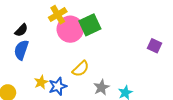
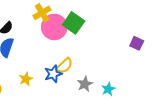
green square: (90, 25) -> (74, 23), turned -30
blue star: (58, 86) -> (53, 74), moved

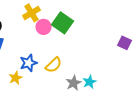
pink circle: (54, 27) -> (44, 27), size x0.6
blue star: (53, 74) -> (28, 63), moved
cyan star: (108, 89) -> (90, 82), moved

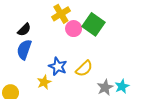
blue star: (28, 63) -> (58, 66), turned -30

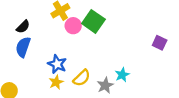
yellow semicircle: (84, 69) -> (82, 78), moved
yellow star: (44, 82) -> (56, 82), moved
cyan star: (122, 86) -> (122, 75), moved

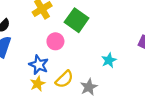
pink circle: (73, 26) -> (55, 41), moved
cyan star: (122, 75) -> (109, 60), moved

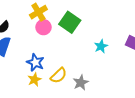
pink circle: (55, 41) -> (43, 27), moved
cyan star: (109, 60) -> (101, 46), moved

